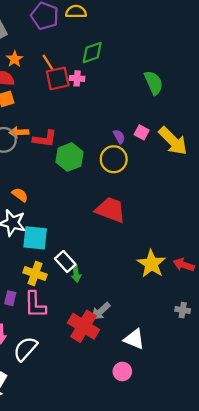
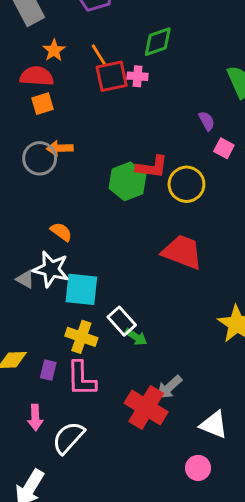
purple semicircle: (119, 137) -> (207, 121), moved
red L-shape: (45, 139) -> (152, 167), moved
green arrow: (76, 273) -> (136, 337), turned -49

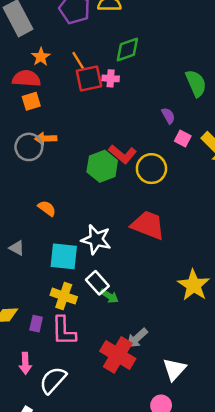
red L-shape: (152, 167) -> (123, 154), turned 32
white star: (51, 269) -> (96, 240), moved
white triangle: (214, 425) -> (174, 369), turned 50

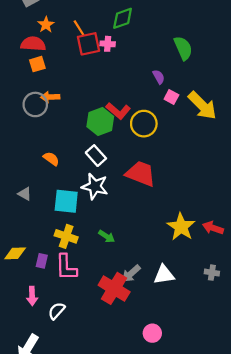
white rectangle: (97, 283) -> (96, 156), moved
white triangle: (174, 369) -> (164, 275), moved, turned 40
white semicircle: (53, 380) -> (57, 311), size x0.7

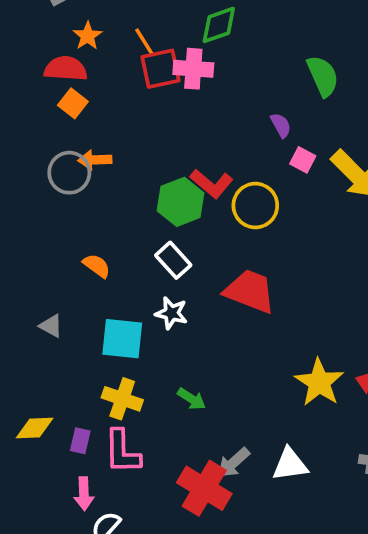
pink cross: (108, 44) -> (193, 69), size x1.5
orange square: (37, 64) -> (73, 103), turned -35
white star: (95, 186) -> (171, 313), size x0.7
pink arrow: (32, 296) -> (84, 494), moved

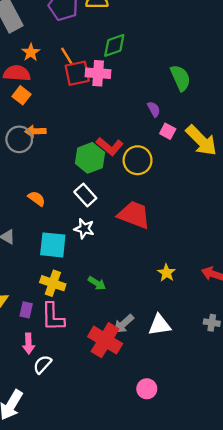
yellow star: (319, 382) -> (167, 273), moved, size x0.6

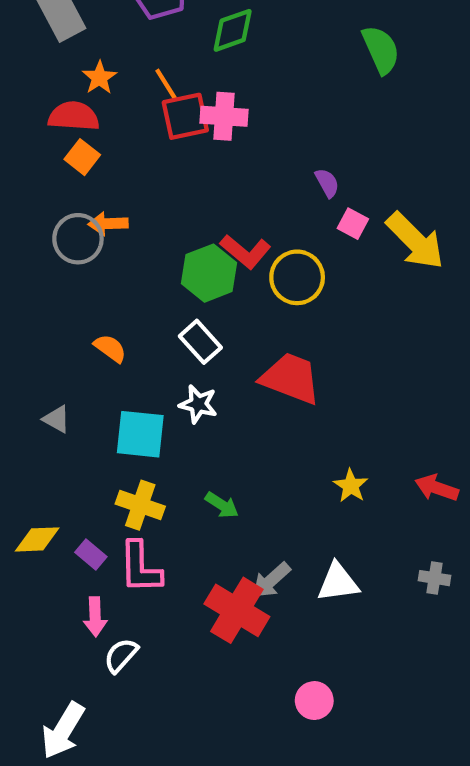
green diamond: (114, 45) -> (233, 30), moved
green semicircle: (180, 78) -> (381, 50), moved
purple rectangle: (26, 310) -> (91, 554), turned -63

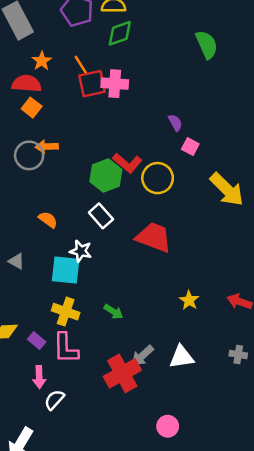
yellow arrow: (415, 241) -> (227, 189), moved
white star: (198, 404) -> (81, 251), moved
red cross: (237, 610) -> (122, 373), turned 30

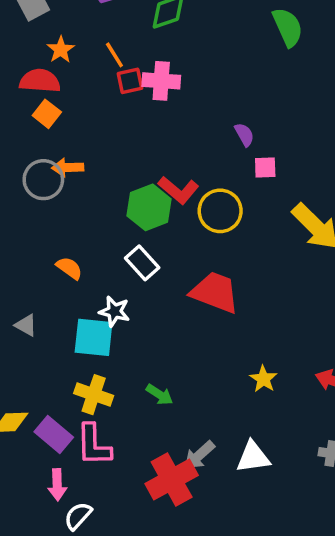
red square: (92, 84) -> (130, 81), size x0.7
pink square: (190, 147) -> (265, 168), turned -30
purple rectangle: (37, 341) -> (54, 434), size x1.5

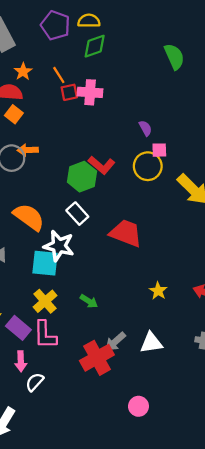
yellow circle: (220, 211) -> (148, 166), moved
orange semicircle: (69, 268) -> (29, 217), size x1.8
white star: (114, 311) -> (59, 246), size x1.5
yellow cross: (94, 395) -> (45, 301), turned 30

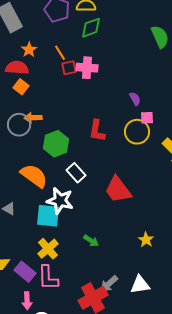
red L-shape: (102, 165) -> (97, 131), turned 60
green hexagon: (82, 177) -> (56, 144), moved
red trapezoid: (126, 233) -> (118, 190), turned -148
green arrow: (89, 301) -> (91, 241), moved

